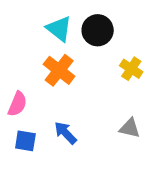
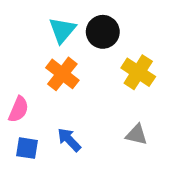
cyan triangle: (59, 29) -> (62, 30), turned 32
yellow cross: (131, 69) -> (138, 72), size x1.4

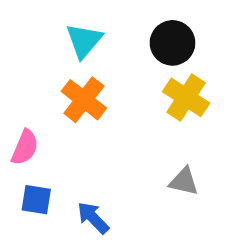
black circle: (103, 32) -> (172, 43), moved
blue arrow: (69, 140) -> (93, 218), moved

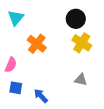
cyan triangle: (84, 41) -> (16, 18), moved

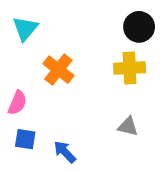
black circle: (76, 19) -> (139, 27), moved
yellow cross: (82, 43) -> (130, 68), turned -36

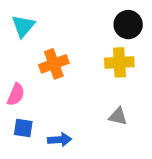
orange cross: (58, 70) -> (54, 64), turned 32
blue arrow: (65, 152) -> (60, 140), turned 130

